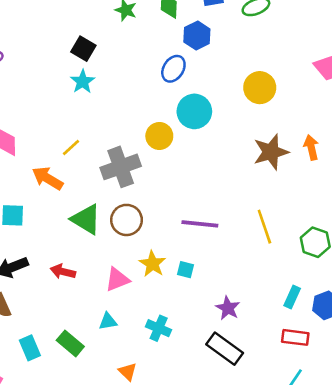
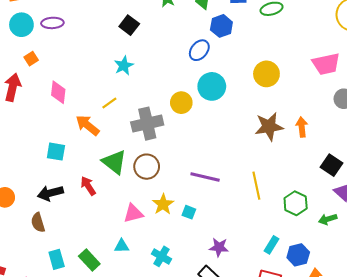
cyan star: (83, 82) -> (124, 66), moved
red arrow: (63, 272) -> (88, 186), moved, turned 36
purple star: (228, 308) -> (219, 247), turned -30

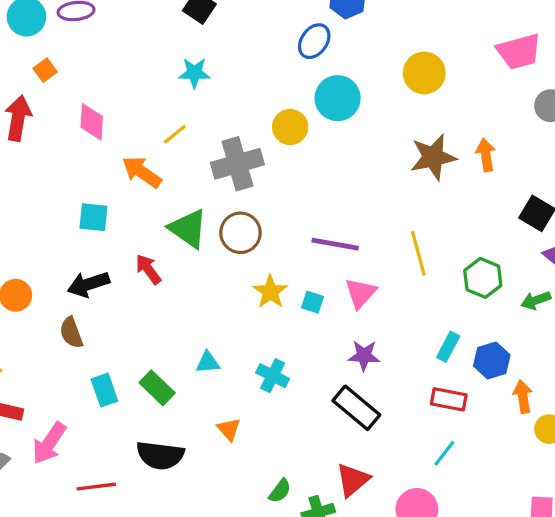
cyan star: (124, 66) -> (194, 73), turned 30
pink triangle: (133, 213) -> (361, 293), moved, turned -30

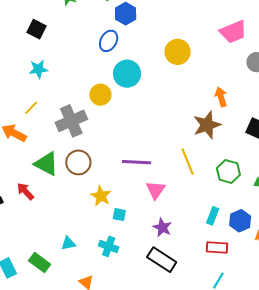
brown star: (433, 157) -> (207, 125), moved
cyan square: (312, 302) -> (119, 215), moved
purple star: (364, 356) -> (162, 227), turned 30

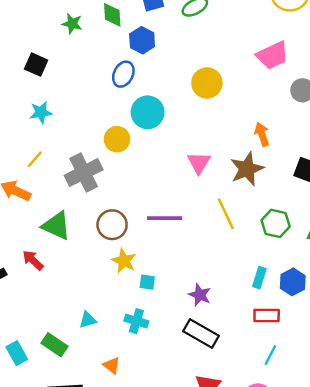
brown circle: (78, 162) -> (112, 225), moved
pink triangle: (156, 190) -> (199, 163), moved

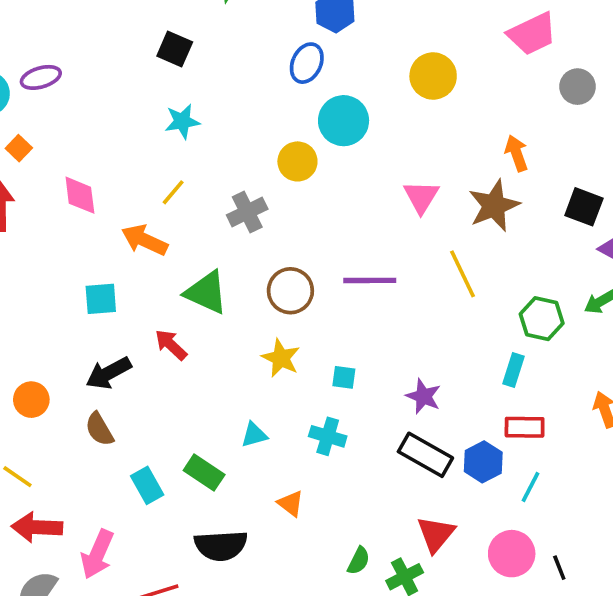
gray cross: (84, 173) -> (247, 212), size x0.7
green hexagon: (276, 223) -> (542, 319), moved
yellow star: (124, 261) -> (281, 358), moved
blue hexagon: (293, 282) -> (483, 462), moved

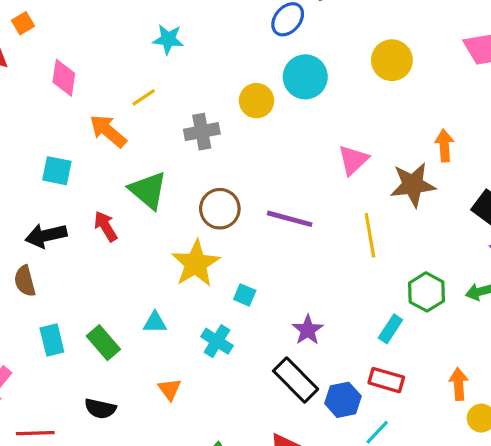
yellow star: (281, 358) -> (196, 264), size x1.4
black semicircle: (221, 546) -> (100, 409), size x0.7

